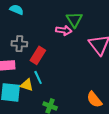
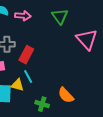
pink arrow: (64, 30) -> (23, 16), moved
orange semicircle: (94, 100) -> (66, 95), moved

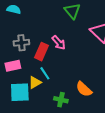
pink arrow: (23, 16) -> (59, 43), moved, turned 49
yellow triangle: (17, 85) -> (35, 82), turned -40

